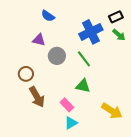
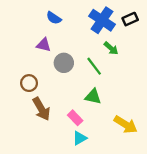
blue cross: (91, 32) -> (102, 20), moved, turned -30
green arrow: (119, 35) -> (111, 48), moved

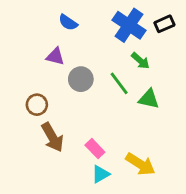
green triangle: (93, 97) -> (149, 99), moved
yellow arrow: (126, 125) -> (140, 164), moved

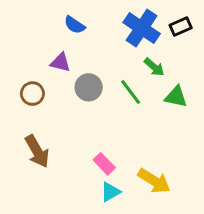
green triangle: (149, 99) -> (176, 97), moved
brown circle: (37, 105) -> (32, 94), moved
brown arrow: (52, 137) -> (37, 151), moved

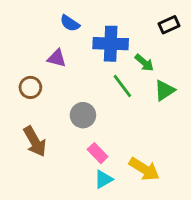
blue cross: (142, 28) -> (111, 44), moved, turned -32
gray circle: (89, 87) -> (83, 115), moved
green triangle: (176, 97) -> (165, 90), turned -45

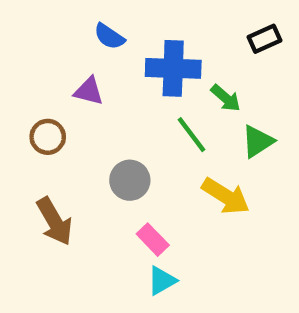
yellow arrow: (144, 169) -> (226, 196), moved

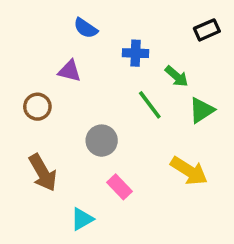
blue cross: (173, 68) -> (136, 53), size x0.6
yellow arrow: (226, 196) -> (189, 171), moved
cyan triangle: (162, 281) -> (82, 219), moved

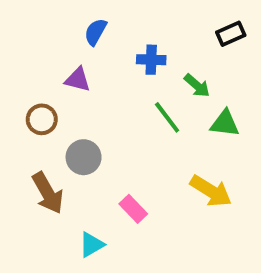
blue semicircle: (86, 28) -> (95, 32), turned 85
green triangle: (202, 110) -> (225, 123), turned 40
gray circle: (102, 141) -> (84, 157), moved

